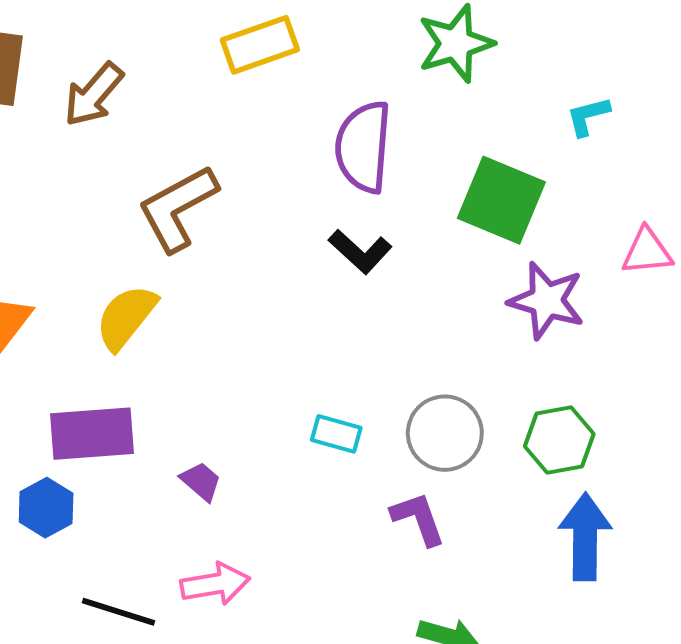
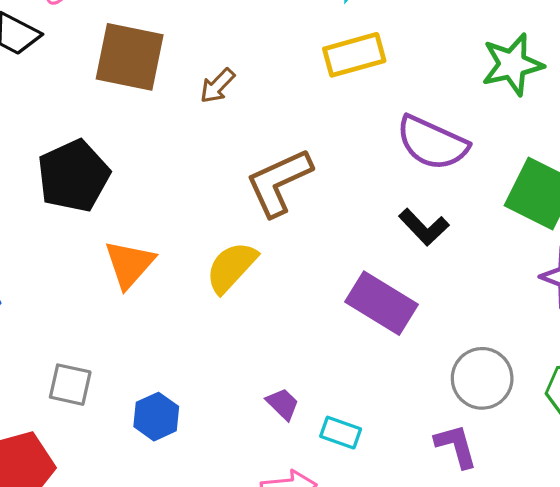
brown arrow: (94, 94) -> (217, 86), size x0.7
purple semicircle: (363, 147) -> (432, 143), turned -74
purple rectangle: (92, 434) -> (381, 303), moved, turned 32
cyan rectangle: (336, 434) -> (341, 433), moved

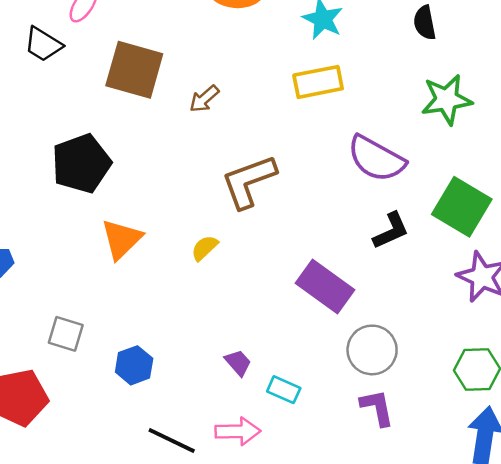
black L-shape: (424, 227) -> (391, 231), moved, turned -75
yellow semicircle: (231, 267) -> (205, 248), size x0.6
gray circle: (482, 378) -> (372, 350), moved

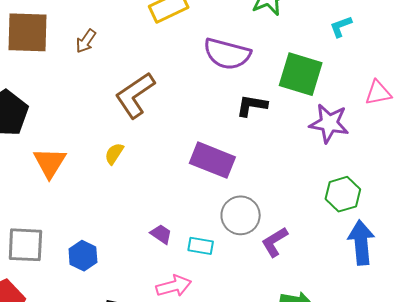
black L-shape: (391, 231) -> (252, 106), turned -132
gray square: (66, 334) -> (25, 245), size x1.4
gray circle: (372, 350) -> (241, 215), moved
purple L-shape: (377, 408) -> (275, 242), turned -96

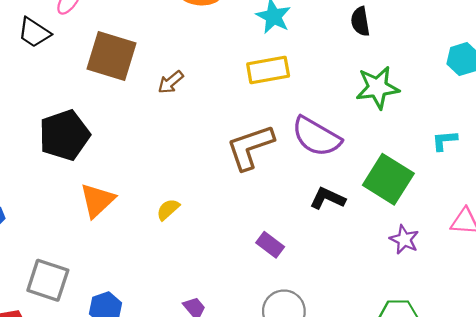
brown L-shape: (135, 95) -> (250, 147), moved
purple star: (329, 123) -> (404, 240), size x0.7
purple rectangle: (212, 160) -> (270, 245), size x0.6

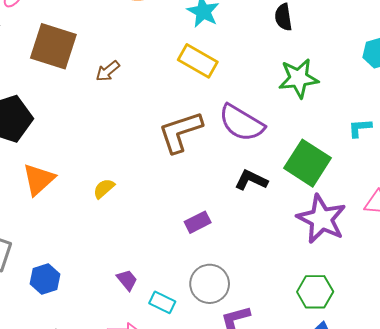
yellow rectangle: (268, 70) -> (198, 61), turned 39
purple star: (404, 240) -> (321, 219), size x1.8
purple rectangle: (270, 245) -> (198, 222), turned -65

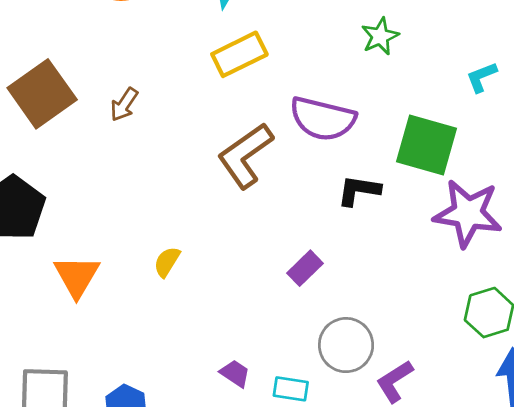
brown square: (53, 46) -> (42, 94), turned -36
yellow rectangle: (198, 61) -> (239, 54), turned -39
green star: (299, 78) -> (380, 36), size x0.7

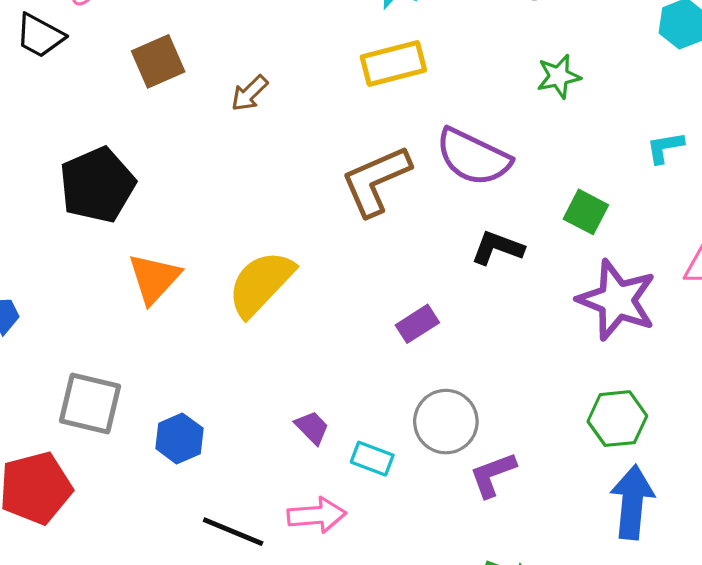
brown square: (42, 94) -> (158, 61), size x0.7
green square: (427, 145) -> (586, 212), size x0.6
yellow semicircle: (167, 262) -> (261, 284), size x2.0

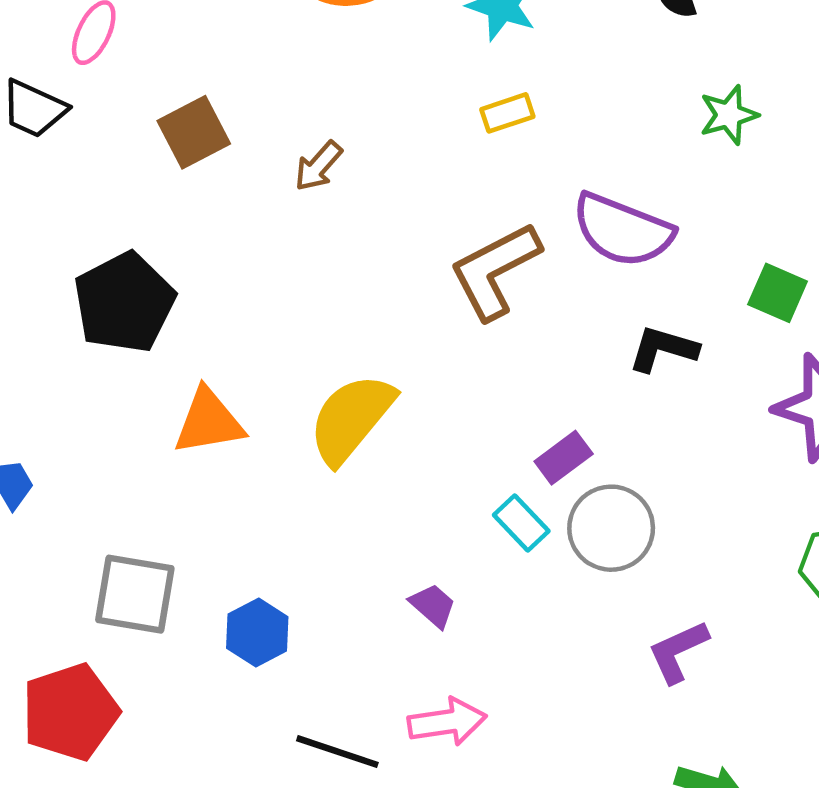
yellow rectangle: (393, 63) -> (507, 113), size x0.6
orange triangle: (154, 278) -> (209, 422), turned 42
gray circle: (446, 422) -> (611, 528), moved
cyan rectangle: (372, 459) -> (521, 523), moved, turned 30

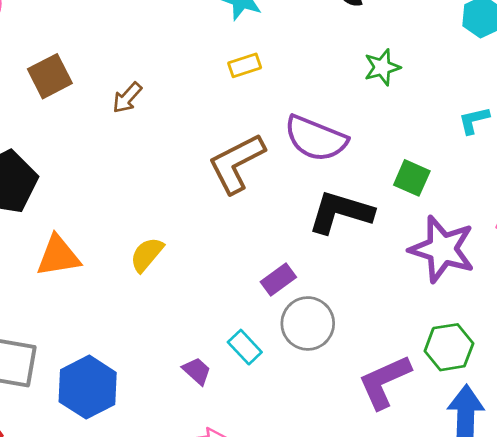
black L-shape: (663, 349) -> (341, 212), size x1.5
yellow semicircle: (351, 418) -> (147, 255), size x0.6
cyan rectangle: (521, 523) -> (245, 347), moved
blue hexagon: (257, 632) -> (88, 387), size x1.5
purple L-shape: (678, 652) -> (385, 382), moved, size x1.4

